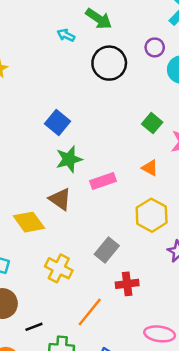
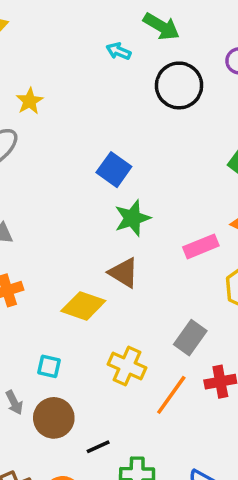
pink rectangle: (103, 181) -> (201, 246), moved
yellow diamond: (29, 222) -> (83, 306), turned -32
orange line: (90, 312) -> (171, 395), moved

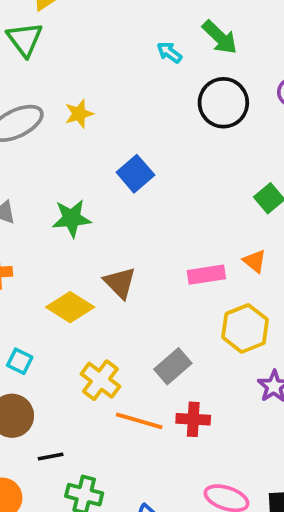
yellow star: (30, 101) -> (79, 114), moved
green star: (132, 218) -> (72, 218), moved
orange line: (171, 395) -> (139, 421), turned 57

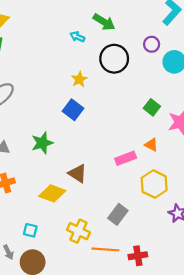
yellow star: (79, 114) -> (79, 79), moved
red cross: (193, 419) -> (138, 256), moved

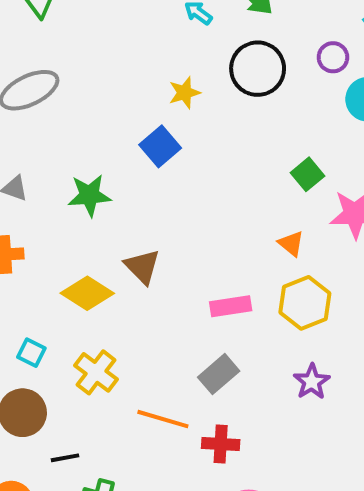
pink rectangle: (126, 158) -> (231, 306), moved
yellow hexagon: (154, 184) -> (305, 303), moved
gray rectangle: (118, 214) -> (219, 374), moved
yellow cross: (78, 231) -> (96, 372), moved

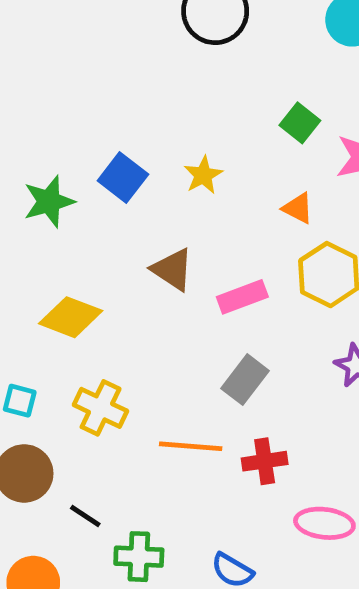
yellow star: (184, 93) -> (203, 175), moved
blue square: (160, 146) -> (123, 178), moved
brown triangle: (142, 267) -> (172, 269), moved
black line: (65, 458) -> (85, 516), turned 56

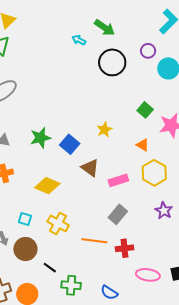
blue square: (123, 178) -> (70, 144), moved

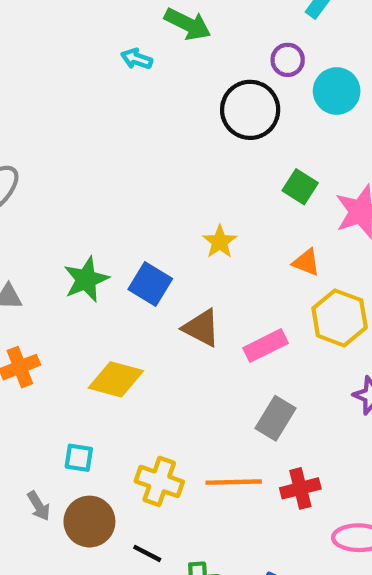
black circle: (112, 62) -> (250, 110), moved
yellow cross: (58, 223) -> (159, 481), moved

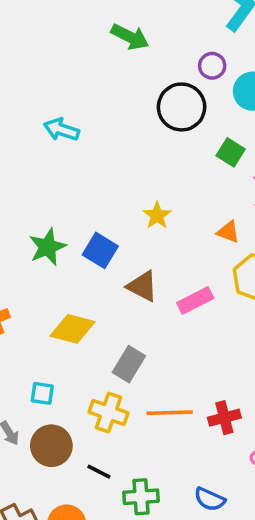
cyan arrow: (137, 59) -> (61, 130), moved, size x1.4
green square: (300, 187) -> (231, 152), moved
gray rectangle: (275, 418) -> (129, 364), moved

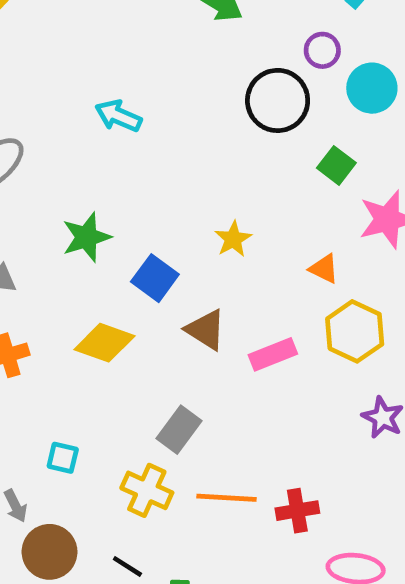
green star: (48, 247) -> (86, 237), moved
yellow diamond: (72, 329) -> (104, 343), moved
brown circle: (51, 446) -> (50, 552), moved

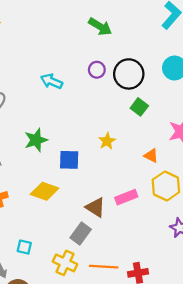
purple circle: (322, 50) -> (97, 70), moved
green square: (336, 165) -> (139, 107), moved
blue square: (155, 278) -> (69, 160), turned -35
brown triangle: (206, 330) -> (96, 207), moved

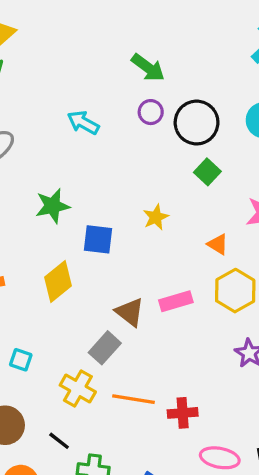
green arrow: (100, 27) -> (148, 68), moved
yellow diamond: (45, 191) -> (58, 281), turned -64

